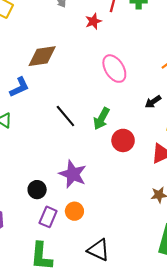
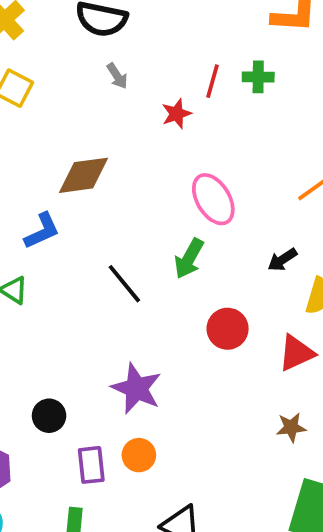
green arrow: (101, 119) -> (189, 258), moved
black circle: (37, 190) -> (49, 416), moved
purple rectangle: (48, 217) -> (91, 465), turned -30

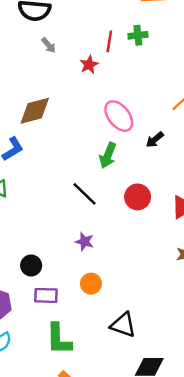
black arrow: (282, 260) -> (155, 140), moved
black line: (124, 284) -> (85, 194), moved
purple star: (136, 388) -> (84, 242), size x0.6
purple rectangle: (91, 465) -> (46, 295), moved, turned -75

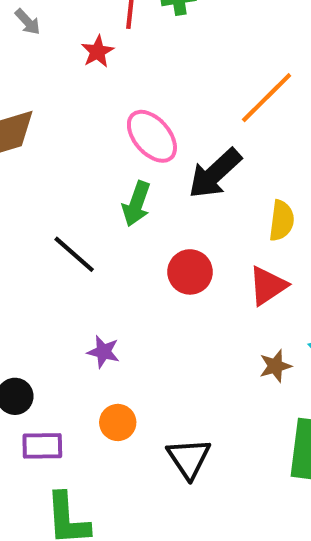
black arrow: (155, 140) -> (215, 174), size x1.8
black line: (85, 194) -> (74, 254), moved
black triangle: (123, 325) -> (189, 458), moved, turned 40

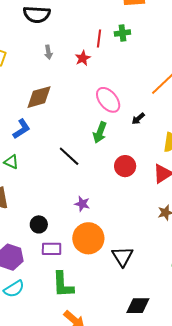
gray arrow: (28, 22) -> (48, 52), moved, turned 32
black arrow: (215, 174) -> (138, 119), size x0.5
orange circle: (118, 422) -> (88, 238), size x1.8

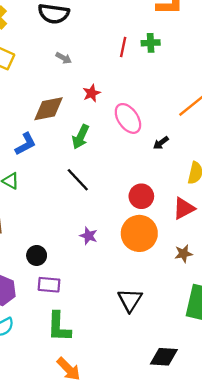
gray arrow: (48, 52) -> (64, 58), turned -56
red star: (83, 58) -> (92, 93), moved
green arrow: (100, 132) -> (81, 137), moved
orange circle: (88, 238) -> (139, 233), moved
black diamond: (138, 306) -> (164, 357), moved

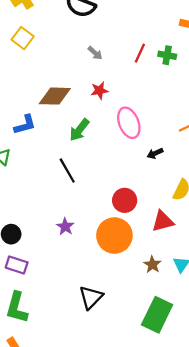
gray arrow: (64, 58) -> (95, 53), moved
brown star: (183, 254) -> (152, 265), turned 30

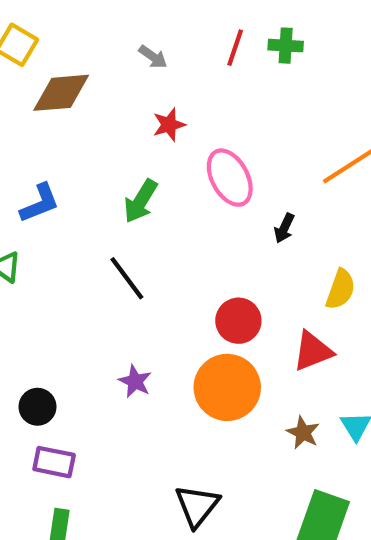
brown diamond: (55, 96) -> (61, 93), moved
black arrow: (155, 153) -> (284, 228), turned -35

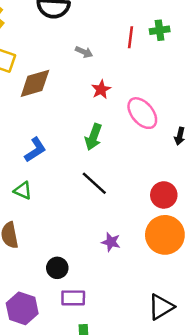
black triangle: (197, 506) -> (161, 307), turned 32

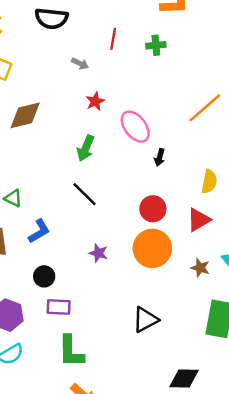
red line: (131, 37) -> (113, 39), moved
brown diamond: (35, 83) -> (25, 115), moved
black arrow: (180, 136) -> (160, 157), moved
blue L-shape: (35, 150) -> (39, 231), moved

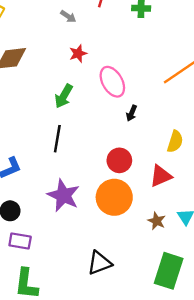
black line: (85, 194) -> (57, 139), turned 48
purple star: (98, 253) -> (63, 195), size x1.8

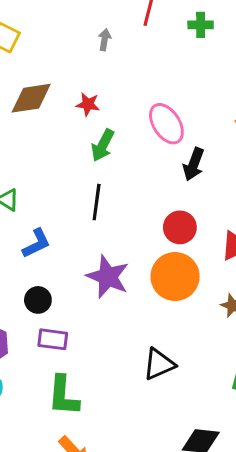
gray arrow: (68, 16) -> (105, 40), turned -112
red star: (78, 54) -> (88, 104), moved, turned 30
black arrow: (132, 113) -> (194, 164), size x1.5

